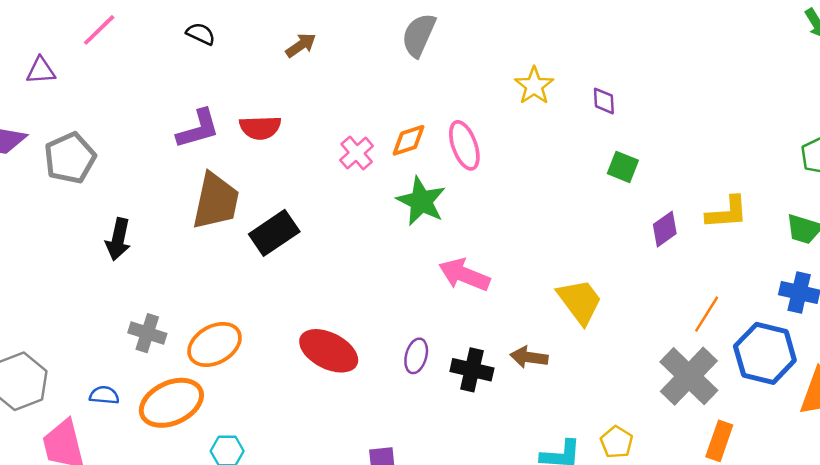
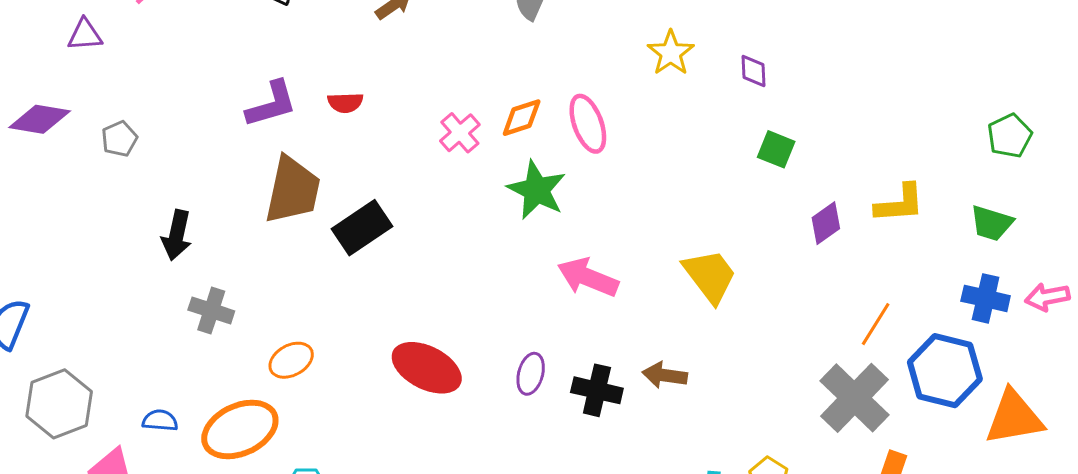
red semicircle: (260, 128) -> (345, 103), size x0.7
gray pentagon: (70, 158) -> (119, 139), size x0.6
yellow trapezoid: (580, 301) -> (710, 276), moved
gray cross: (147, 333) -> (211, 310), moved
orange ellipse: (215, 344) -> (291, 360), size x0.7

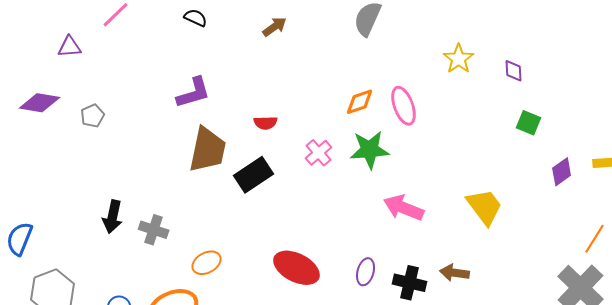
red semicircle: (345, 103) -> (266, 123), moved
pink cross: (460, 133) -> (319, 153), moved
green star: (537, 190) -> (370, 150), turned -30
black arrow: (177, 235) -> (113, 217), moved

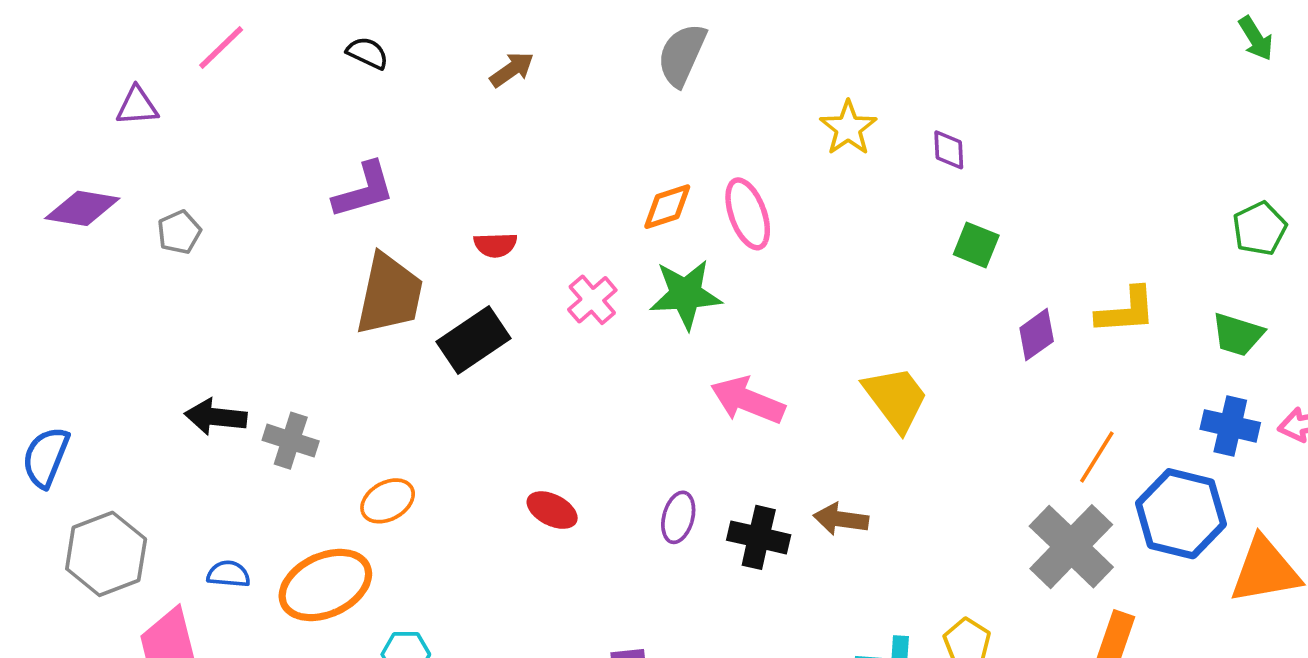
black arrow: (113, 217) -> (216, 417), turned 84
red ellipse: (297, 268) -> (552, 510), size x0.6

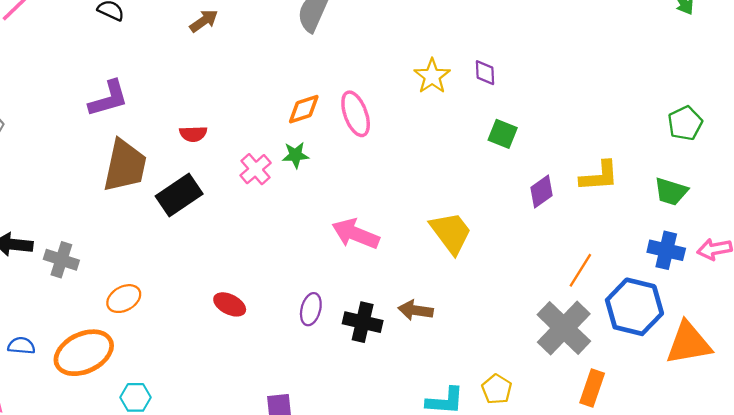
yellow star: (848, 128) -> (432, 76), moved
green star: (686, 294) -> (296, 155), moved, size x0.6

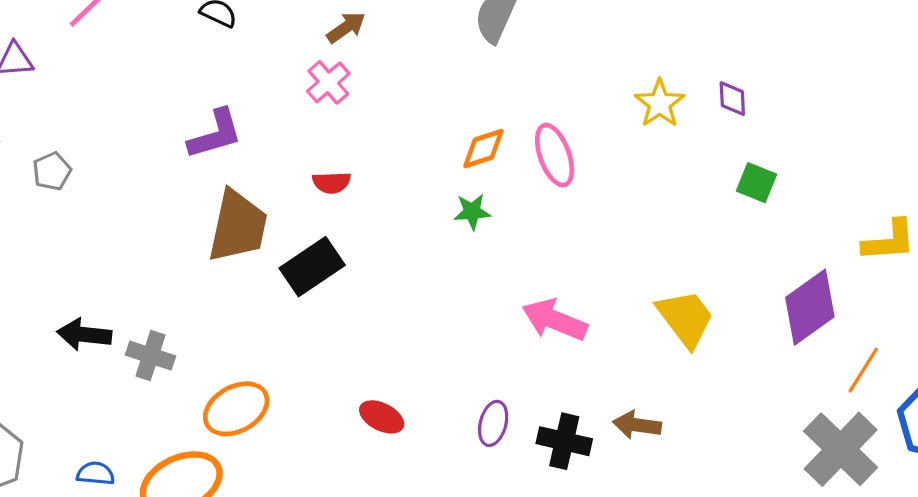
pink cross: (256, 169) -> (328, 82), moved
purple diamond: (541, 191) -> (810, 307), moved, size x1.6
orange ellipse: (124, 299) -> (236, 409), size x1.4

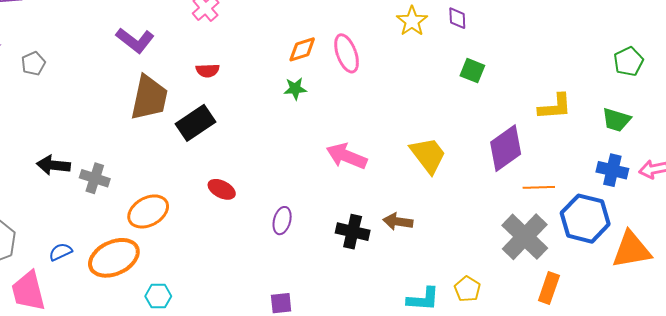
purple L-shape: (215, 134) -> (135, 40), turned 54
orange line: (863, 370) -> (539, 187), turned 56
red ellipse: (382, 417) -> (222, 189), moved
purple ellipse: (493, 423) -> (282, 221), moved
blue semicircle: (96, 474) -> (61, 252), turned -30

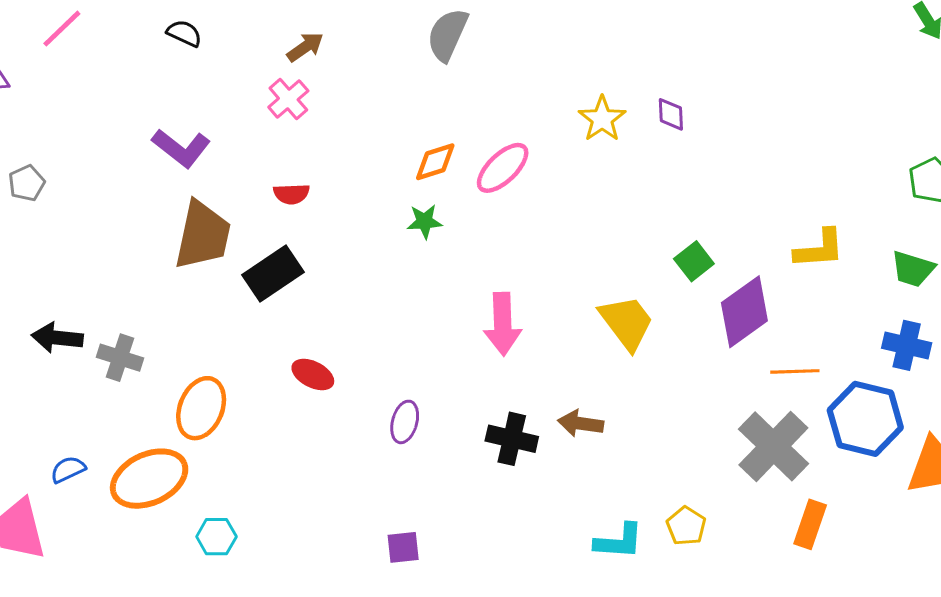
pink ellipse: (347, 53) -> (503, 168), turned 66
green square: (472, 71) -> (694, 261), moved, turned 30
pink arrow: (347, 156) -> (503, 324), turned -114
orange ellipse: (148, 211) -> (201, 408), turned -39

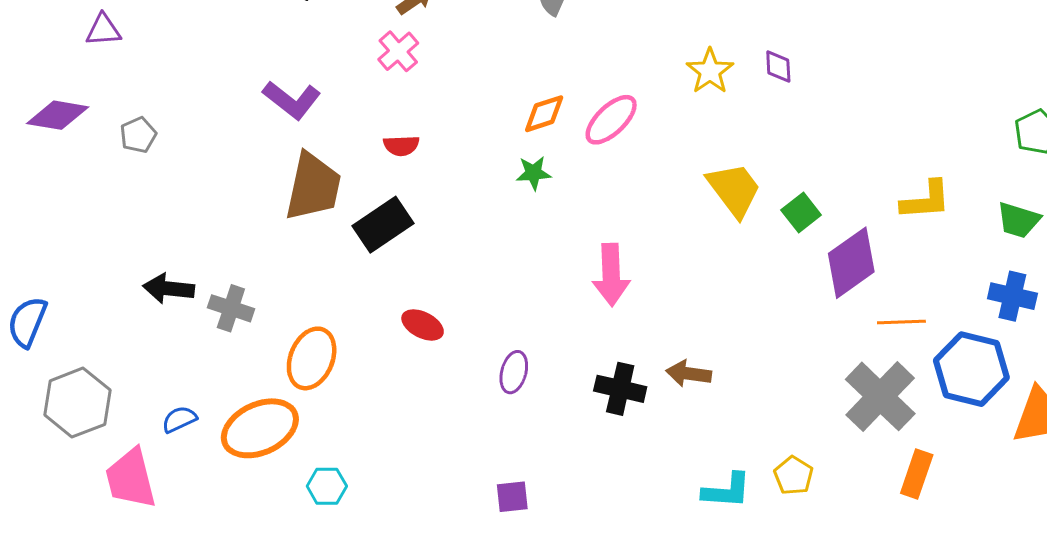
yellow trapezoid: (627, 322) -> (734, 190), moved

